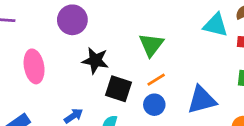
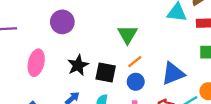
black star: (95, 61) -> (78, 65), moved, turned -30
pink ellipse: (34, 66) -> (36, 63), turned 30

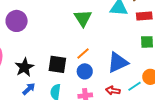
green triangle: (128, 34) -> (83, 18), moved
black star: (78, 65) -> (24, 67), moved

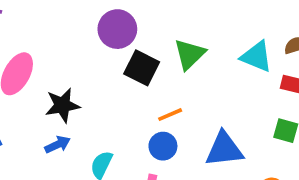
purple circle: (17, 21) -> (117, 29), moved
black square: (57, 64) -> (142, 68), moved

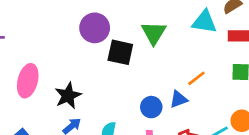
orange line: (170, 115) -> (196, 78), moved
blue triangle: (224, 149) -> (179, 99), moved, size x0.6

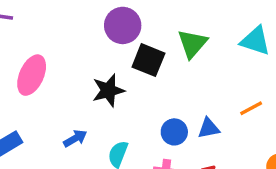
orange line: (196, 78) -> (251, 108), moved
black star: (68, 96) -> (108, 90), moved

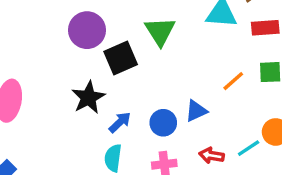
black square: (148, 60) -> (121, 58), turned -32
blue arrow: (75, 138) -> (120, 122), moved

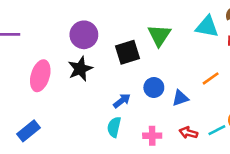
purple circle: (87, 30) -> (84, 35), moved
black star: (88, 98) -> (80, 69), moved
blue circle: (163, 123) -> (154, 87), moved

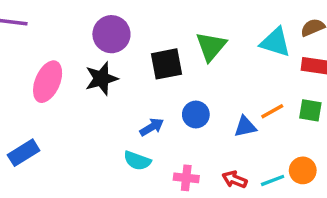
blue triangle: (180, 98) -> (245, 127), moved
cyan semicircle: (114, 127) -> (137, 161), turned -90

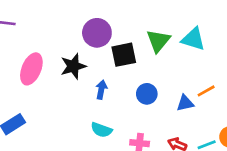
purple circle: (111, 34) -> (97, 33), moved
cyan triangle: (275, 42) -> (193, 39), moved
blue arrow: (152, 127) -> (101, 90), moved, turned -48

